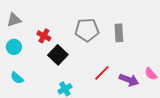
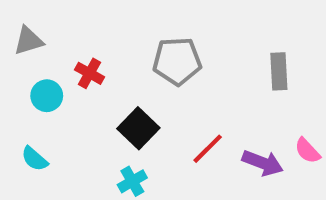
gray rectangle: (119, 33) -> (279, 71), moved
cyan circle: (14, 47) -> (47, 96), moved
black square: (58, 55) -> (138, 128), moved

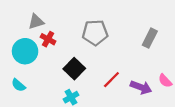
gray triangle: (28, 41) -> (36, 22), moved
gray rectangle: (279, 71) -> (150, 38), turned 30
cyan circle: (47, 96) -> (25, 51), size x1.5

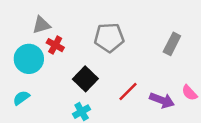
cyan semicircle: (18, 85) -> (21, 98), turned 104

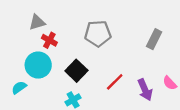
cyan circle: (29, 59) -> (38, 65), moved
purple arrow: (162, 100) -> (145, 90), turned 45

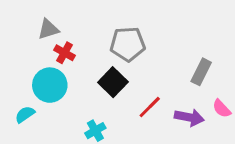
gray rectangle: (154, 39) -> (201, 72), moved
black square: (76, 71) -> (113, 82), moved
purple arrow: (145, 90) -> (189, 117), turned -55

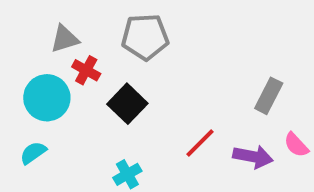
gray pentagon: (128, 44) -> (145, 37), moved
black square: (113, 82) -> (127, 104), moved
cyan circle: (50, 85) -> (47, 98), moved

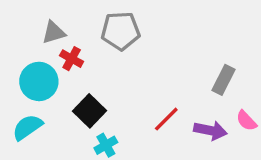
black square: (127, 104) -> (90, 111), moved
cyan semicircle: (33, 153) -> (27, 127), size x1.4

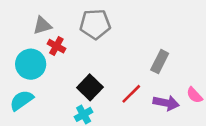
gray rectangle: (223, 80) -> (160, 62), moved
black square: (90, 111) -> (90, 87), moved

